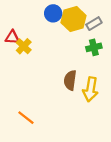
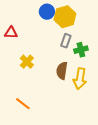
gray rectangle: (94, 24) -> (66, 41), moved, turned -40
yellow cross: (24, 46) -> (27, 62), moved
green cross: (94, 47) -> (81, 50), moved

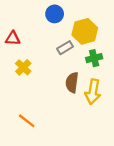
yellow hexagon: (65, 17) -> (85, 31), moved
gray rectangle: (66, 41) -> (65, 48), moved, turned 40
yellow cross: (27, 62) -> (23, 67), moved

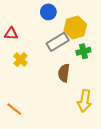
gray rectangle: (65, 48) -> (58, 42), size x1.5
yellow arrow: (93, 92) -> (84, 101), moved
orange line: (27, 121) -> (14, 109), moved

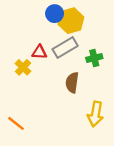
yellow hexagon: (75, 27) -> (71, 21), moved
red triangle: (11, 34) -> (39, 52), moved

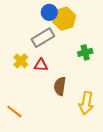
gray rectangle: (65, 47) -> (43, 38), moved
red triangle: (39, 52) -> (41, 65), moved
brown semicircle: (72, 83) -> (60, 86), moved

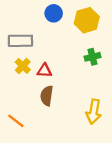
yellow hexagon: (64, 19) -> (87, 20), moved
gray rectangle: (43, 38) -> (20, 41), moved, turned 30
brown semicircle: (60, 86) -> (47, 96), moved

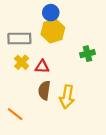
yellow hexagon: (87, 20) -> (53, 31), moved
yellow arrow: (94, 112) -> (67, 97), moved

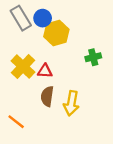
blue circle: (51, 13) -> (43, 18), moved
gray rectangle: (19, 39) -> (21, 18), moved, turned 60
yellow cross: (22, 62) -> (23, 66), size x1.5

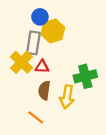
gray rectangle: (21, 18) -> (33, 43), moved, turned 40
green cross: (93, 57) -> (85, 76), moved, size x1.5
orange line: (16, 122) -> (36, 117), moved

